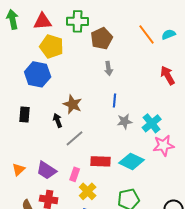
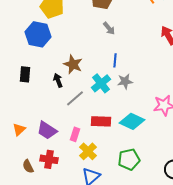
gray arrow: (109, 68) -> (109, 28), turned -32
cyan cross: (152, 123) -> (101, 83), moved

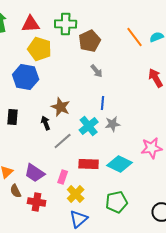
brown semicircle: (28, 166) -> (16, 191), moved

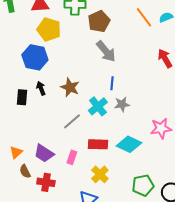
gray arrow: (97, 71) -> (106, 51), size x1.6
black arrow: (46, 123) -> (41, 88), moved
yellow cross: (76, 194) -> (100, 174), moved
green pentagon: (117, 202) -> (143, 185), moved

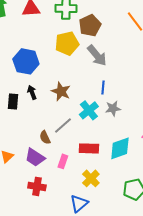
yellow pentagon: (49, 29) -> (67, 43), moved, turned -30
cyan diamond: (129, 144) -> (120, 148), turned -45
brown semicircle: (25, 171) -> (45, 137), moved

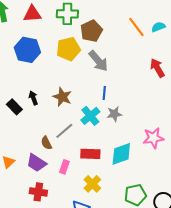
blue hexagon: (26, 61) -> (27, 50), moved
black rectangle: (13, 101) -> (14, 107), turned -49

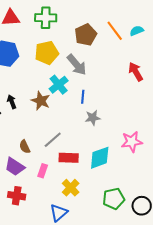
brown pentagon: (91, 31) -> (86, 35), moved
cyan cross: (90, 116) -> (59, 85), moved
gray line: (64, 131) -> (53, 140), moved

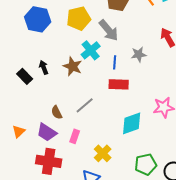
gray star: (93, 118) -> (139, 54), moved
red rectangle: (69, 158) -> (119, 84), moved
red cross: (17, 196) -> (49, 161), size x1.4

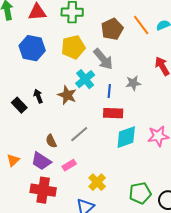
cyan diamond: (132, 123) -> (126, 137), moved
pink rectangle: (75, 136) -> (69, 165), turned 40

